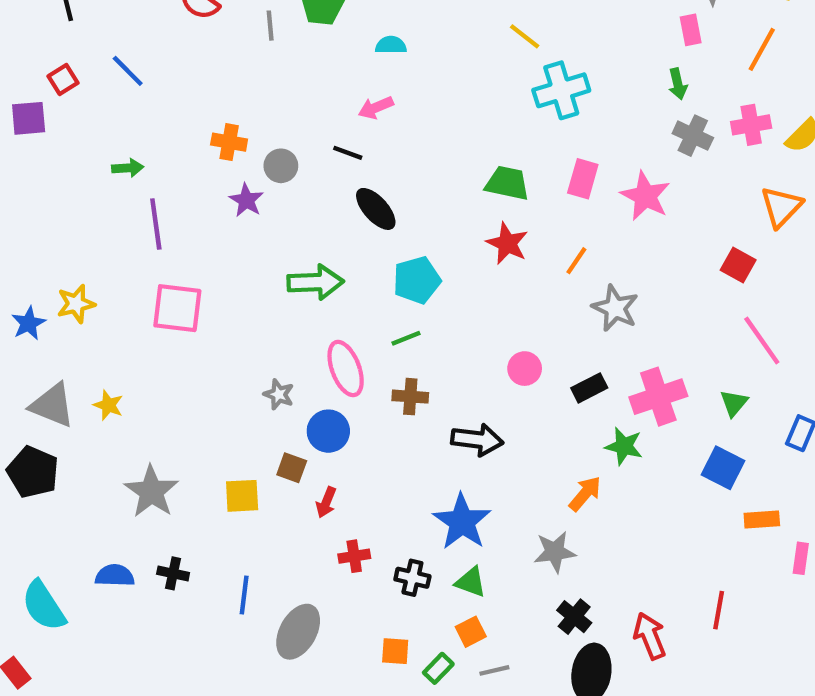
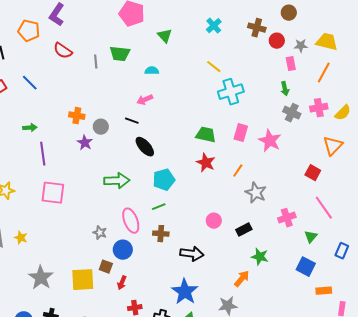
pink cross: (658, 397) -> (287, 218), moved, size x0.7
yellow square: (242, 496) -> (83, 280), size x1.4

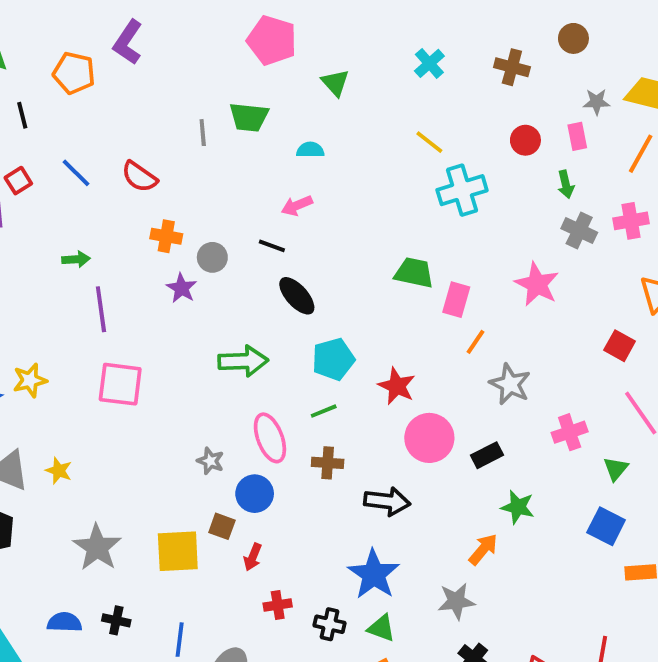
red circle: (277, 41) -> (525, 140), moved
red semicircle: (63, 51) -> (139, 177), moved
pink rectangle: (241, 133) -> (456, 300), moved
red star: (206, 163) -> (397, 386), moved
pink circle: (214, 221) -> (429, 438), size x1.6

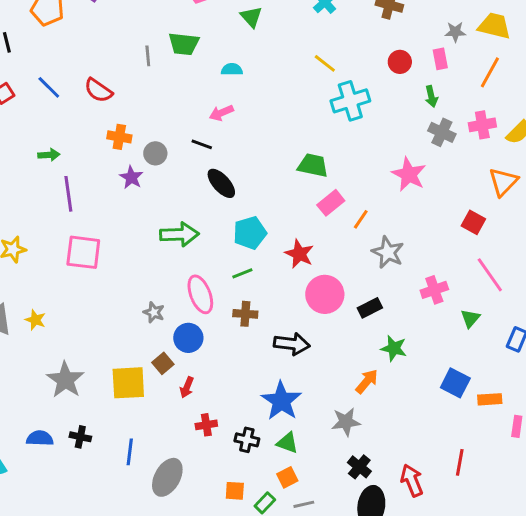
pink rectangle: (456, 300) -> (331, 203), moved, turned 35
brown square: (222, 526) -> (163, 363), turned 30
blue square: (606, 526) -> (455, 383), moved

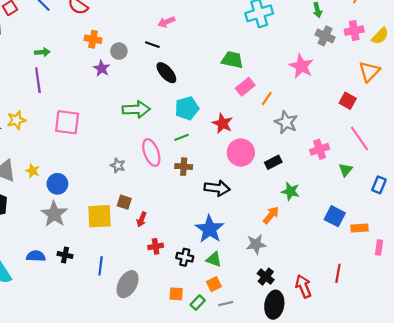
purple line: (68, 194) -> (38, 80), moved
blue circle: (188, 338) -> (57, 184), moved
brown square: (163, 363) -> (124, 202), turned -32

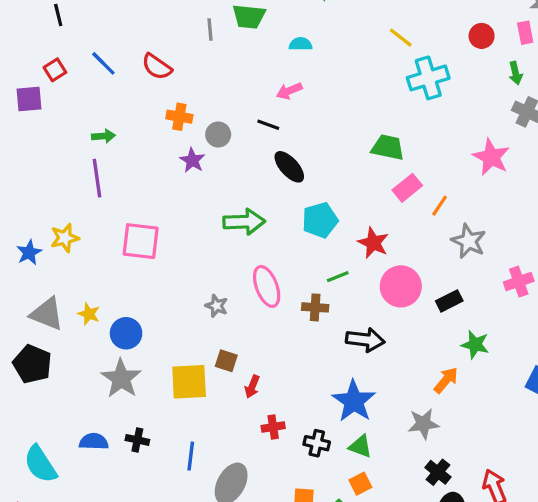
green line: (181, 137) -> (338, 277), moved

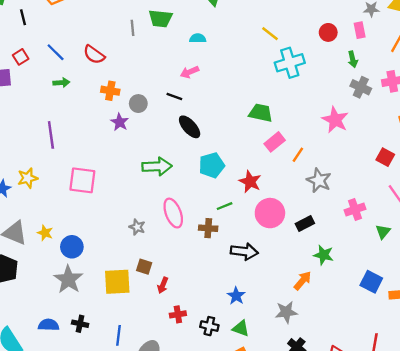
green arrow: (103, 136) -> (61, 83), moved
blue star: (354, 401) -> (236, 296), size x0.6

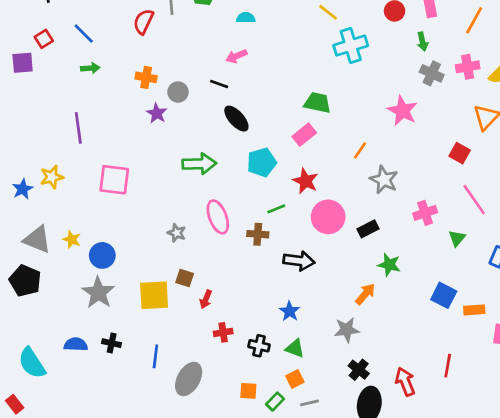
red semicircle: (94, 55) -> (143, 22), moved, turned 80
pink rectangle: (275, 142) -> (304, 135), moved

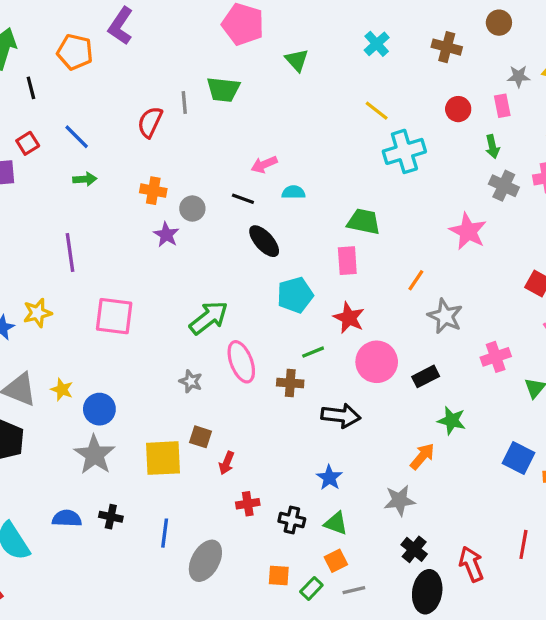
cyan semicircle: (246, 18) -> (293, 192), moved
pink rectangle: (304, 135) -> (347, 261), turned -55
green arrow: (199, 164) -> (209, 318), moved, turned -36

